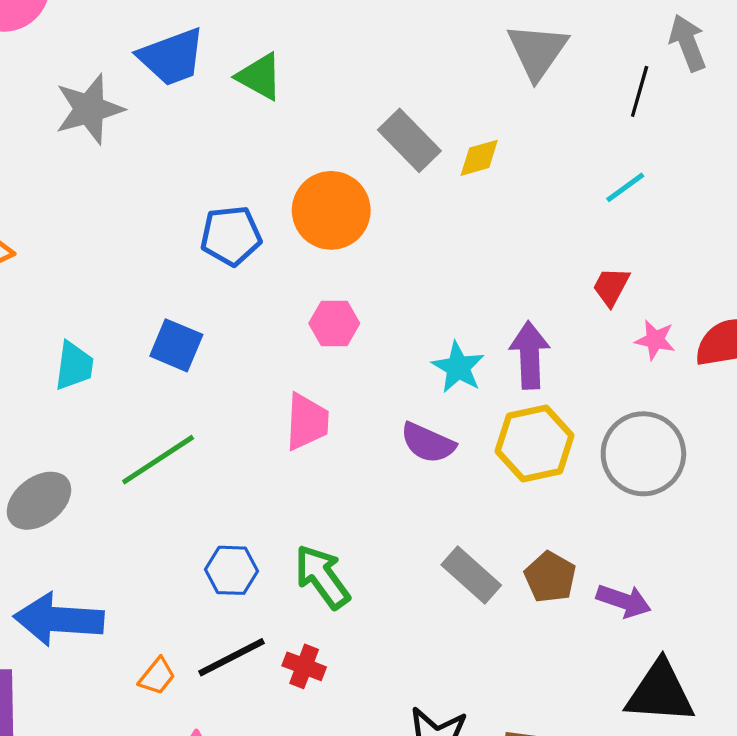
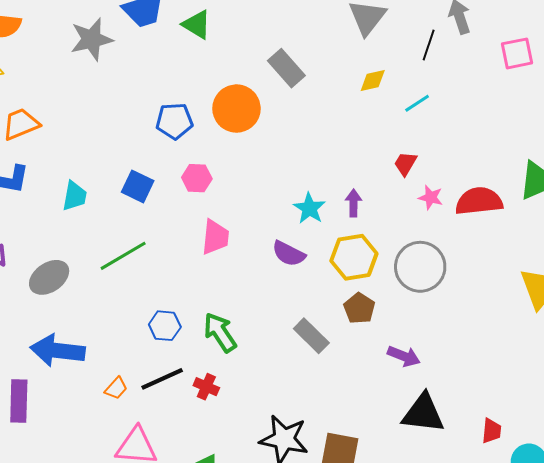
yellow diamond: (479, 158) -> (373, 80), moved
pink hexagon: (334, 323) -> (197, 178), moved
purple arrow: (530, 355) -> (354, 203), size x0.7
brown pentagon: (550, 577) -> (359, 308), moved

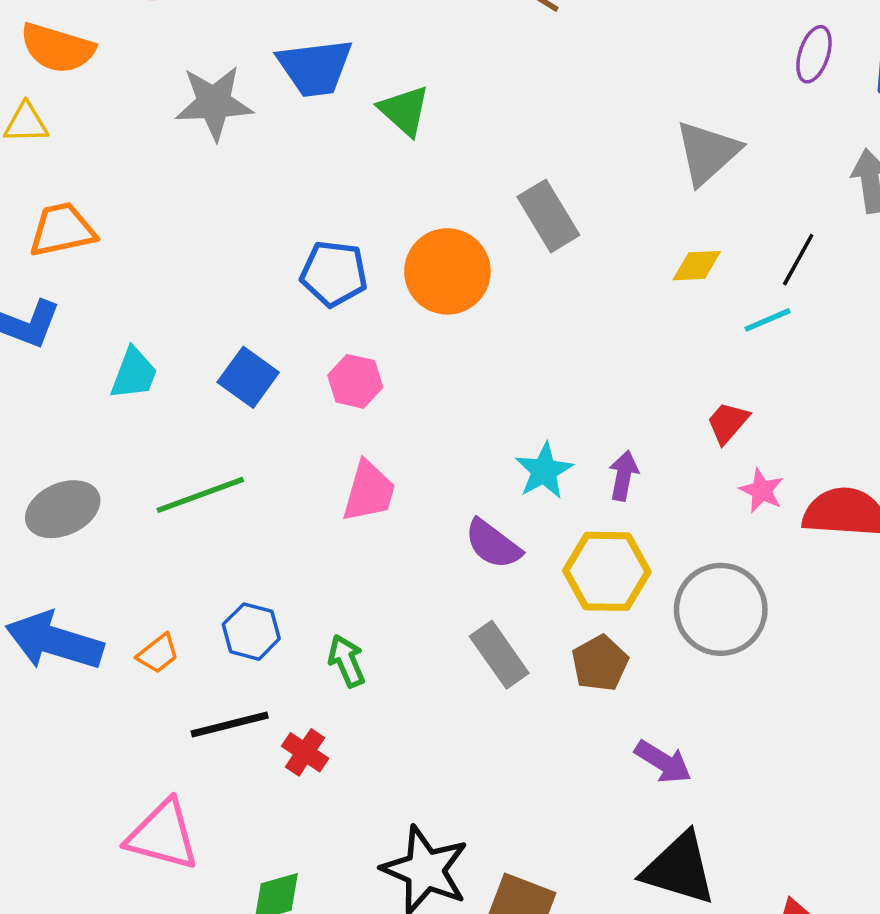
black line: (429, 45) -> (798, 260), moved
green arrow: (220, 332) -> (347, 661), size x0.7
gray rectangle: (311, 336) -> (499, 655), moved
orange trapezoid: (116, 388) -> (158, 654), moved

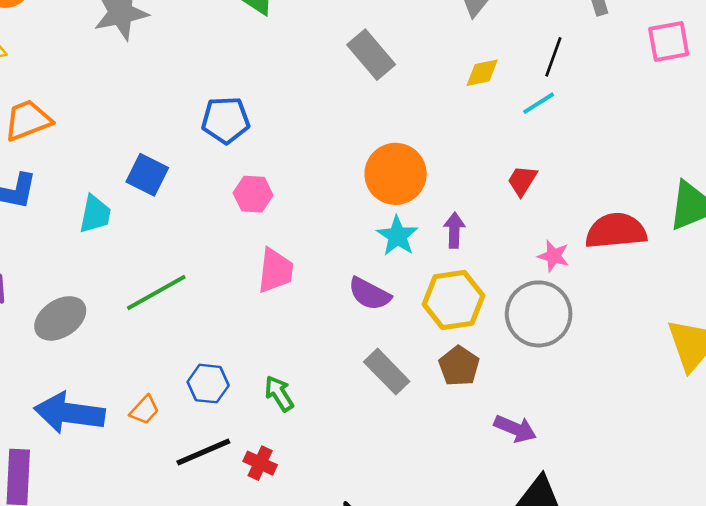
orange circle: (447, 271) -> (396, 174), moved
blue square: (248, 377) -> (147, 175), moved
pink star: (762, 491) -> (554, 256), moved

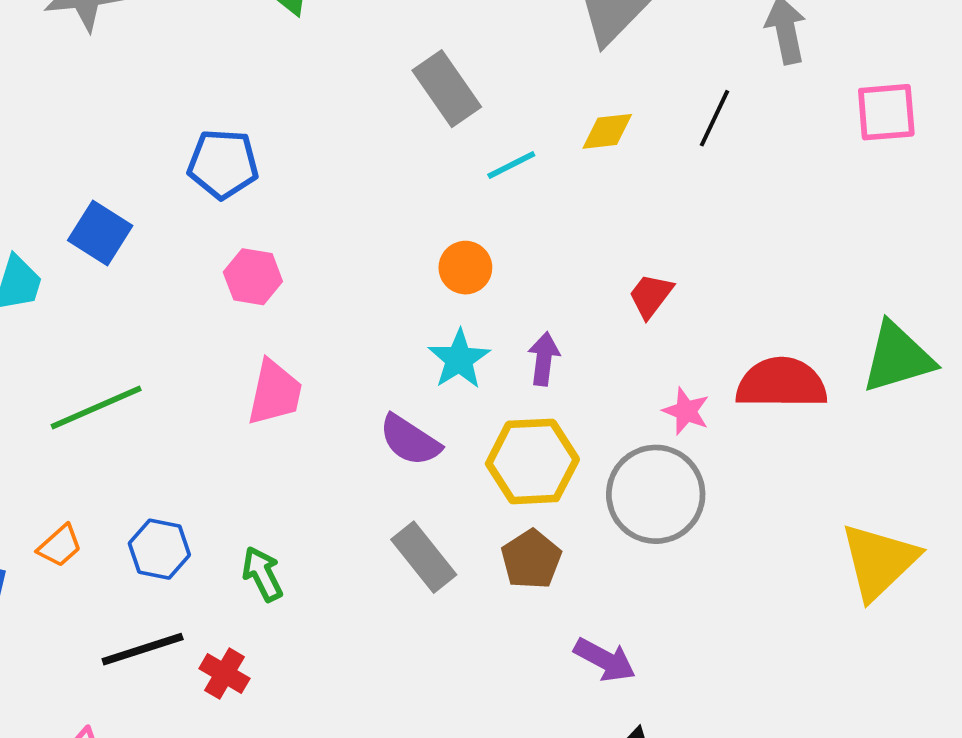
cyan line: (539, 103) -> (511, 165), moved
orange circle: (396, 174) -> (465, 268), size x0.6
orange trapezoid: (144, 410) -> (60, 546), moved

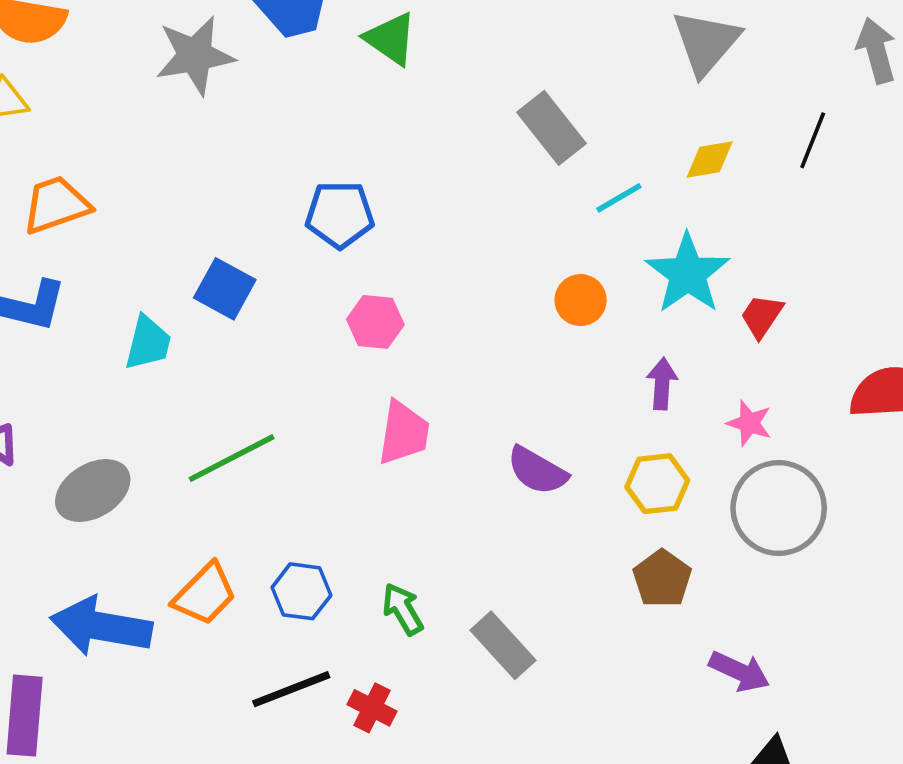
cyan star: (459, 359) -> (688, 274), moved, size x1.4
pink star: (686, 411) -> (749, 423), moved
yellow hexagon: (532, 461) -> (657, 484), size x0.7
orange trapezoid: (60, 546) -> (205, 594), size x1.5
gray rectangle: (424, 557) -> (503, 645), moved

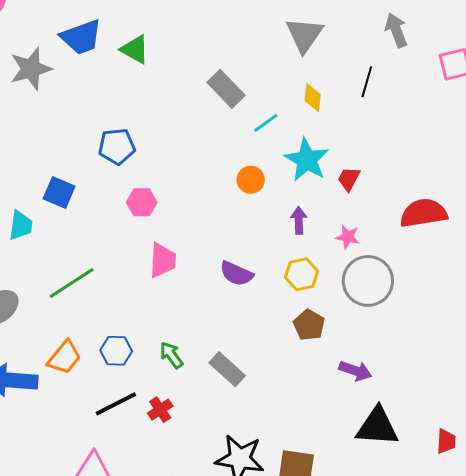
yellow diamond: (710, 160) -> (313, 98), turned -68
red cross: (372, 708) -> (160, 410), turned 35

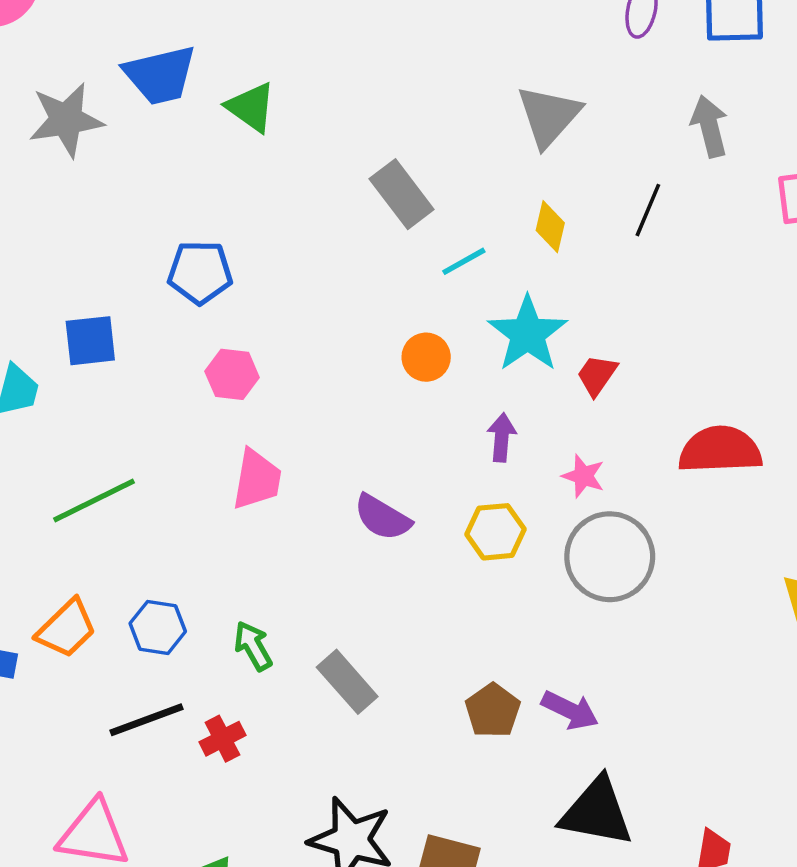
blue square: (59, 192) -> (90, 341), turned -36
brown pentagon: (309, 325) -> (493, 711), moved

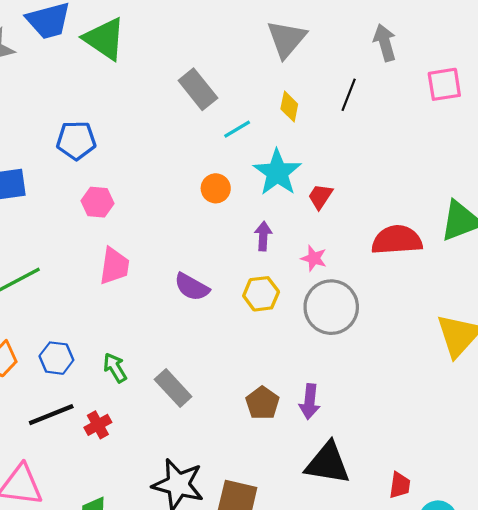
green triangle: (251, 107) -> (105, 39), size x1.4
purple arrow: (570, 710) -> (310, 402), turned 72

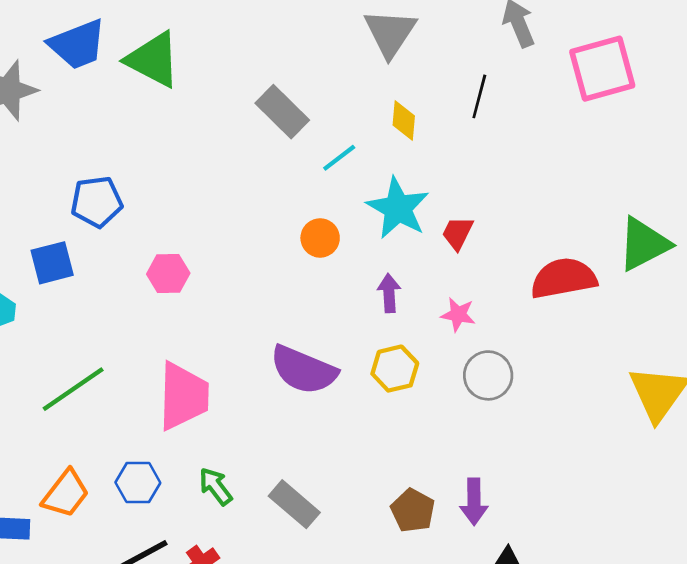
pink square: (444, 84) -> (602, 69), size x1.4
blue pentagon: (76, 140) -> (97, 202), moved
pink trapezoid: (114, 266) -> (183, 396), moved, size x1.4
purple semicircle: (192, 287) -> (304, 370), size x1.4
gray circle: (331, 307) -> (488, 375), size x0.7

